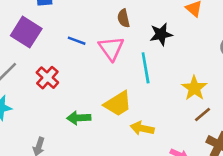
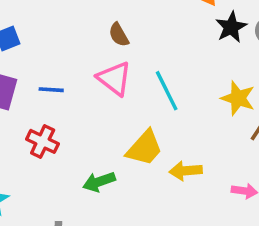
black star: (161, 34) -> (231, 27), moved
blue line: (77, 41) -> (51, 90), moved

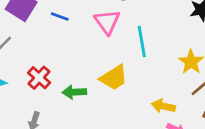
red cross: (43, 141) -> (39, 78), moved
yellow arrow: (186, 171) -> (163, 106), moved

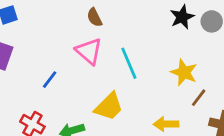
blue line: (60, 16) -> (50, 80), moved, turned -60

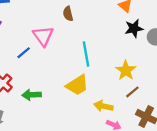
pink triangle: (89, 51) -> (43, 36), moved
yellow trapezoid: (109, 107) -> (77, 85), moved

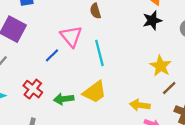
black star: (134, 28) -> (152, 20), moved
cyan line: (86, 54) -> (99, 53), moved
yellow trapezoid: (77, 85) -> (95, 92), moved

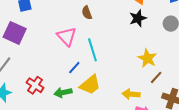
blue line: (52, 55) -> (74, 68), moved

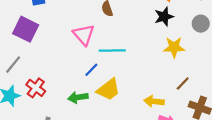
cyan line: (92, 50) -> (112, 50), turned -75
yellow star: (147, 58) -> (174, 47), moved, turned -30
red cross: (35, 85) -> (36, 88), moved

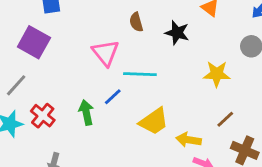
black star: (164, 17) -> (177, 33), moved, turned 30
yellow trapezoid: (109, 90) -> (154, 121), moved
green arrow: (78, 97) -> (86, 113), moved, turned 84

